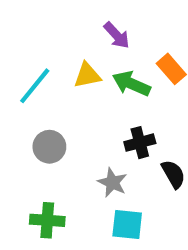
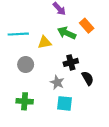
yellow triangle: (87, 75) -> (45, 42), moved
cyan line: (35, 86) -> (18, 34), turned 48

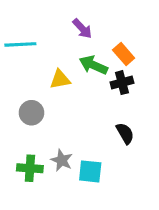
cyan line: (18, 34) -> (20, 44), moved
black cross: (71, 62) -> (122, 83), moved
gray star: (57, 82) -> (62, 160), moved

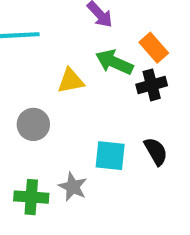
cyan square: (90, 171) -> (110, 156), moved

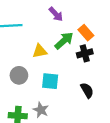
green arrow: (114, 62) -> (64, 41), turned 114
cyan square: (110, 156) -> (50, 81), moved

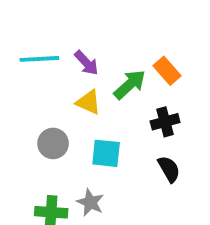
purple arrow: (56, 14) -> (86, 63), moved
yellow triangle: (40, 51) -> (88, 102), turned 35
black cross: (85, 53) -> (165, 122), moved

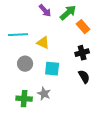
cyan line: (39, 59) -> (18, 35), moved
purple arrow: (86, 63) -> (45, 11), moved
green arrow: (130, 84) -> (68, 13), moved

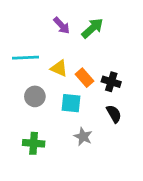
orange rectangle: (83, 27) -> (84, 78), moved
black cross: (82, 53) -> (111, 82), turned 32
gray star: (44, 94) -> (83, 137), moved

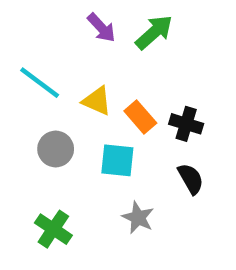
cyan line: (26, 58) -> (40, 83), turned 40
green cross: (34, 143) -> (53, 229), turned 30

